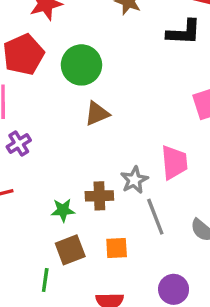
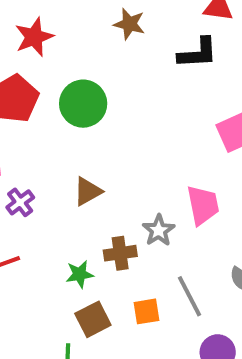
brown triangle: (97, 113) -> (88, 191), moved
gray line: (155, 217) -> (189, 296), moved

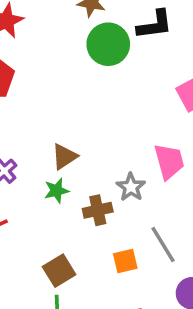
green circle: (83, 104) -> (108, 44), moved
green star: (80, 274) -> (57, 191), moved
brown square: (93, 319) -> (59, 271), moved

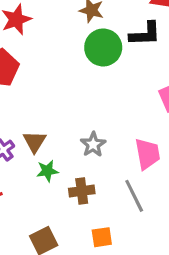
brown triangle: (64, 157) -> (35, 142), moved, turned -30
gray star: (131, 187) -> (93, 144), moved
gray line: (163, 245) -> (134, 196), moved

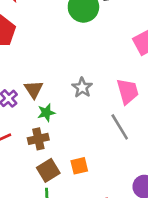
brown cross: (82, 191) -> (38, 139), moved
orange square: (102, 237) -> (79, 166), moved

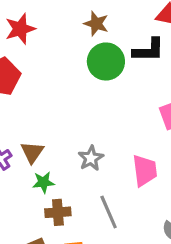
gray line: (120, 127) -> (109, 212), moved
brown cross: (38, 139) -> (58, 212), moved

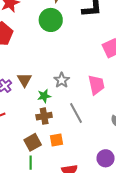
green circle: (106, 62) -> (51, 20), moved
green star: (43, 182) -> (44, 96), moved

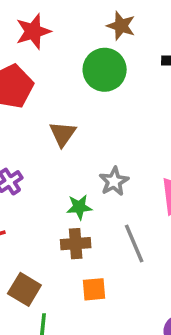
brown triangle: (24, 80) -> (63, 134), moved
brown square: (33, 142) -> (24, 289), moved, turned -36

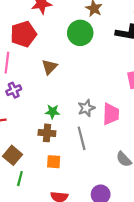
gray star: (114, 181) -> (86, 108), moved

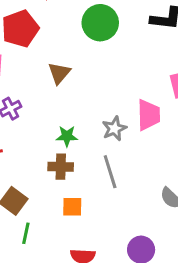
pink trapezoid: (111, 114) -> (149, 115), moved

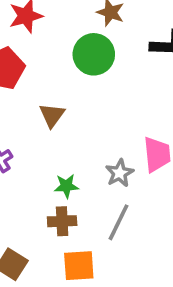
gray line: (110, 172) -> (118, 222), turned 48
orange square: (72, 207) -> (79, 266), size x1.4

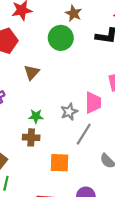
gray line: (118, 222) -> (84, 134), moved
orange square: (79, 266) -> (60, 163), moved

